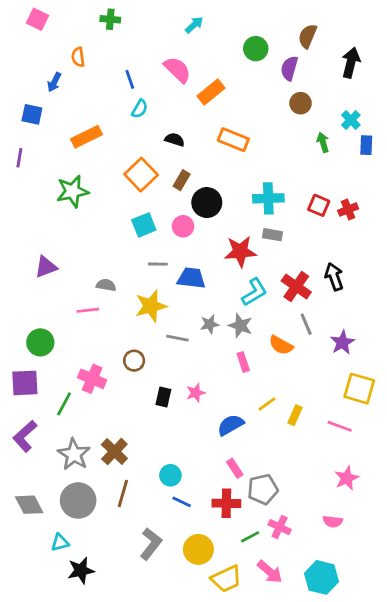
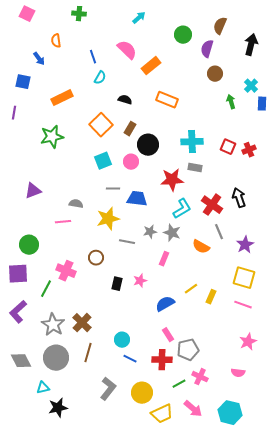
blue arrow: (54, 82) -> (39, 59), turned -64
pink rectangle: (243, 362) -> (164, 259), moved, turned 40
yellow square: (359, 389) -> (244, 278), moved

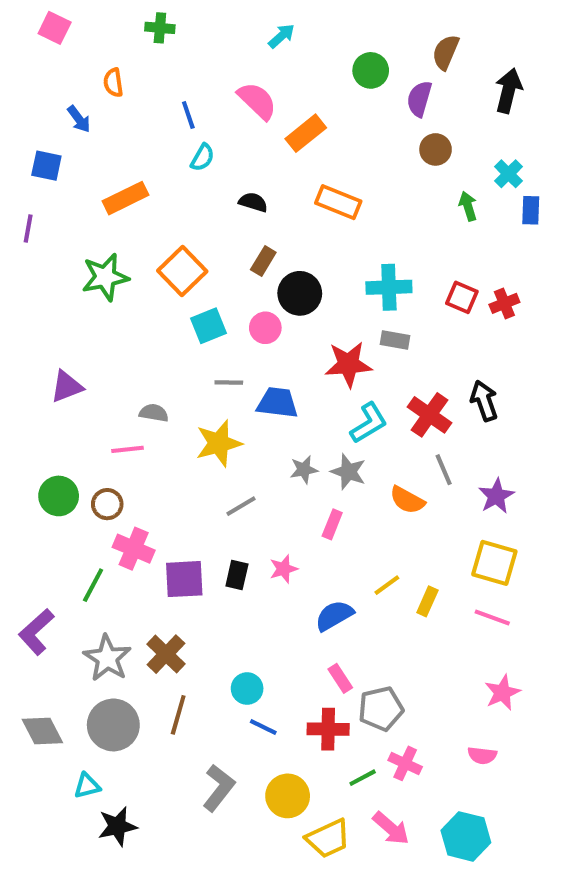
orange square: (101, 125) -> (182, 271), moved
gray line: (127, 242) -> (241, 506), moved, turned -42
brown circle: (96, 258) -> (107, 504), moved
purple square: (18, 274) -> (184, 579), moved

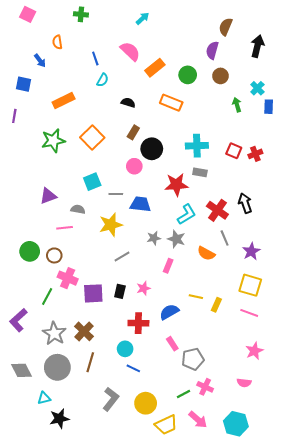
green circle: (371, 70) -> (188, 75), moved
cyan square: (209, 326) -> (92, 182), moved
purple triangle: (67, 387) -> (48, 196), moved
yellow line: (387, 585) -> (196, 297), turned 48
red cross: (328, 729) -> (138, 323), moved

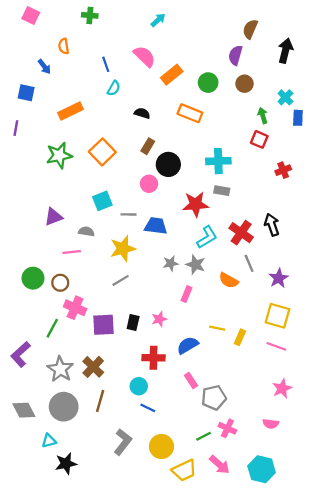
red square: (234, 151) -> (259, 139), moved
gray line: (122, 256) -> (121, 280), moved

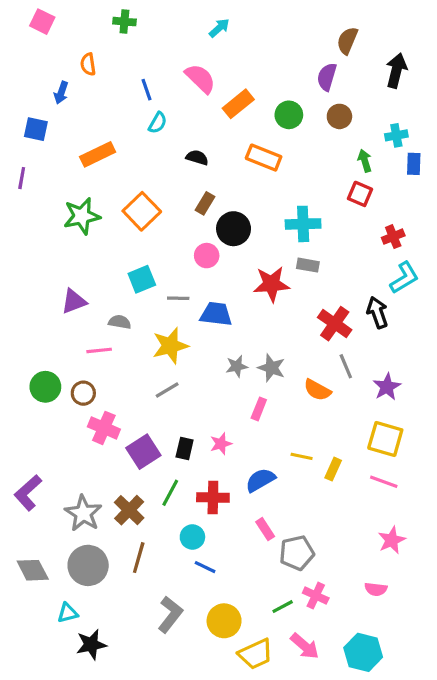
blue arrow: (44, 67) -> (61, 93), turned 56
cyan cross: (285, 97) -> (396, 135), turned 35
cyan L-shape: (207, 237) -> (404, 278), moved
purple square: (103, 325) -> (143, 452), turned -30
green line: (52, 328) -> (170, 493), moved

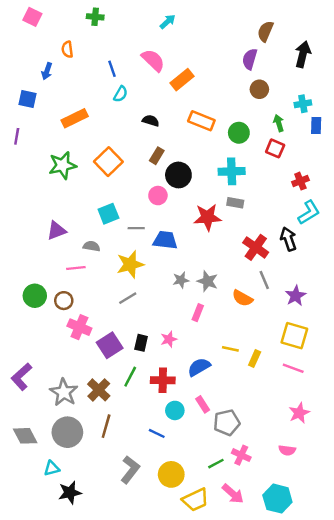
green circle: (289, 115) -> (239, 133), moved
cyan circle: (192, 537) -> (175, 410), moved

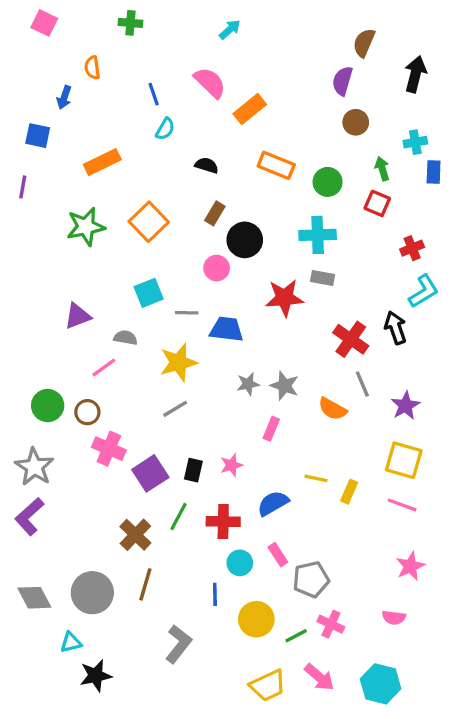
pink line: (76, 268) -> (104, 367), turned -30
gray star: (64, 392) -> (34, 467), moved
blue line: (157, 433) -> (215, 594), turned 63
yellow circle: (171, 474) -> (256, 619), moved

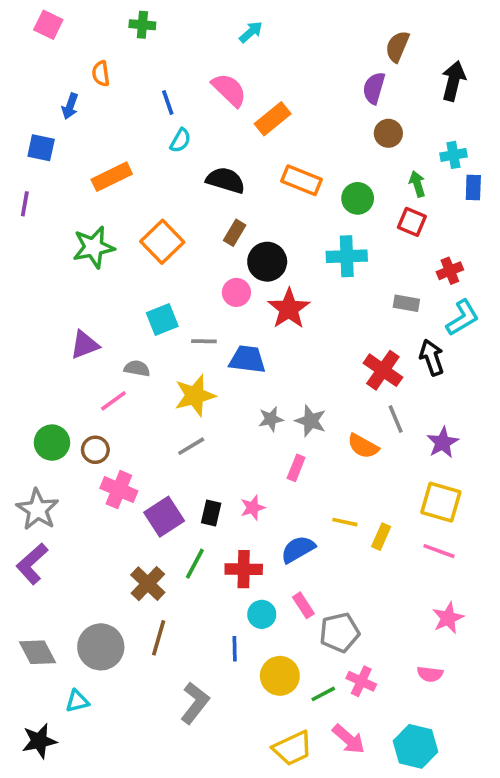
black semicircle: (207, 165) -> (226, 180), size x1.5
gray rectangle: (323, 278) -> (406, 303), moved
red star: (284, 298) -> (289, 309), moved, turned -30
black star: (96, 676) -> (39, 741), moved

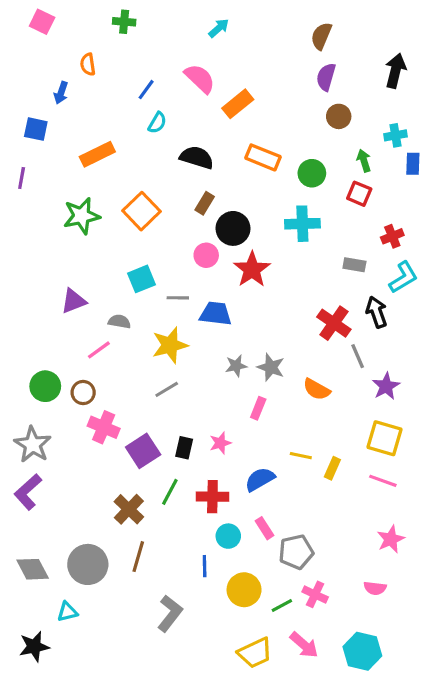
brown semicircle: (397, 46) -> (321, 36), moved
blue line: (168, 103) -> (146, 90), turned 55
gray line: (396, 419) -> (358, 356), moved

